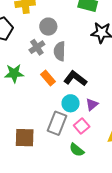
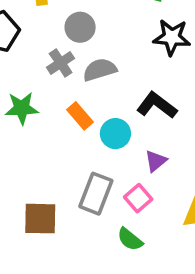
gray semicircle: (60, 51) -> (100, 70), turned 72
black L-shape: (75, 78) -> (157, 105), moved
cyan circle: (71, 103) -> (115, 134), moved

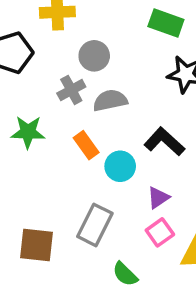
pink square: (138, 198) -> (160, 232), moved

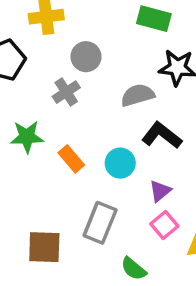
gray semicircle: (110, 100) -> (138, 95), moved
orange rectangle: (86, 145) -> (71, 159), moved

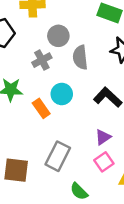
gray semicircle: (138, 95) -> (80, 57), moved, turned -85
cyan circle: (120, 163) -> (62, 94), moved

